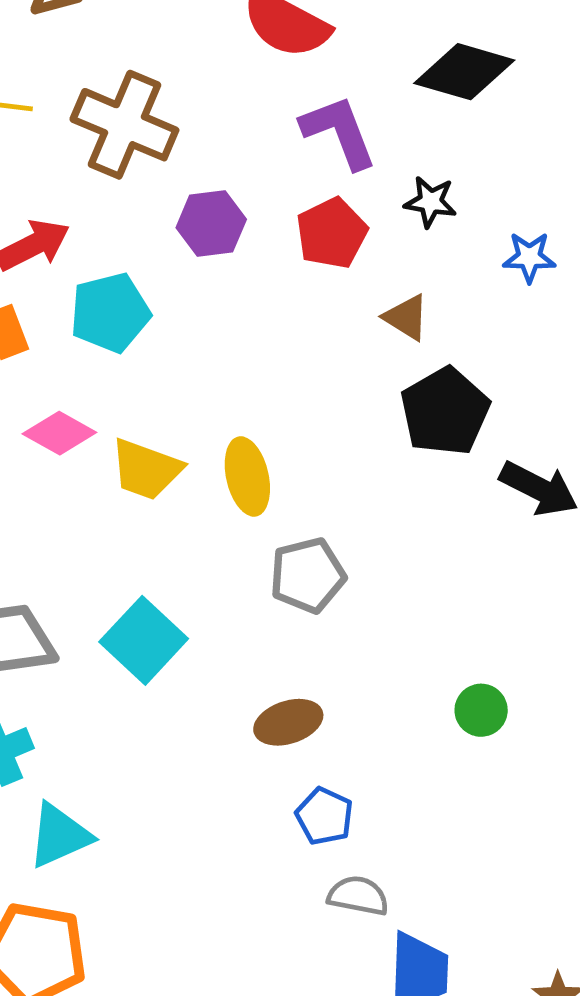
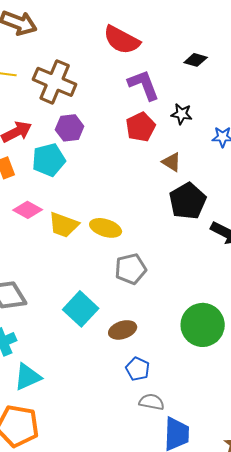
black diamond: (464, 72) -> (196, 60), size x0.6
purple hexagon: (211, 223) -> (70, 128), moved
yellow ellipse: (247, 476) -> (106, 228), turned -60
cyan square: (144, 640) -> (81, 309), moved
green circle: (481, 710) -> (203, 325), size x2.0

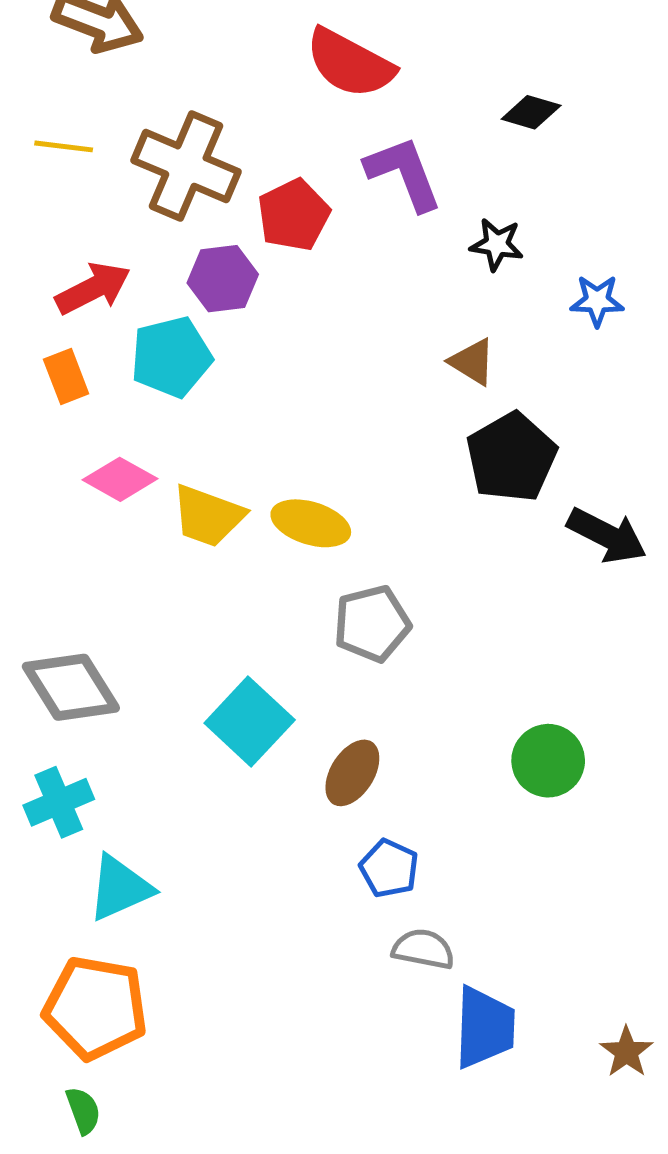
red pentagon: (141, 127) -> (294, 215), moved
green circle: (203, 325) -> (548, 761), size x0.7
brown ellipse: (123, 330) -> (352, 773), turned -40

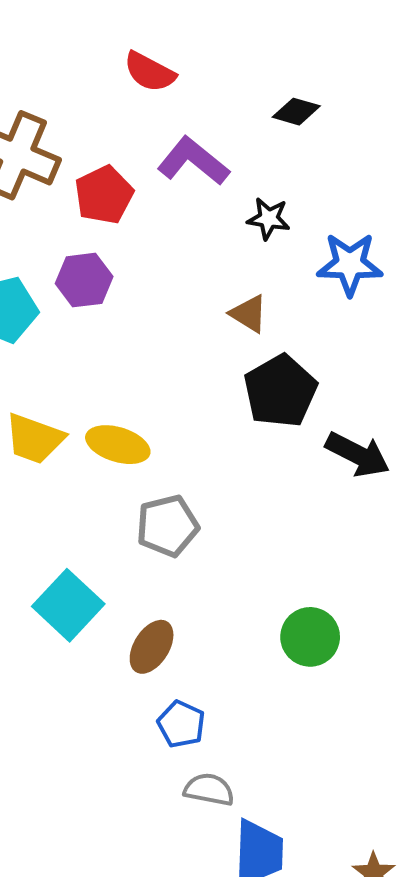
red semicircle: (350, 63) -> (150, 72), size x0.7
purple L-shape: (404, 173) -> (193, 161), turned -30
purple hexagon: (223, 279) -> (84, 280), moved
blue star: (597, 301) -> (350, 264), size x1.5

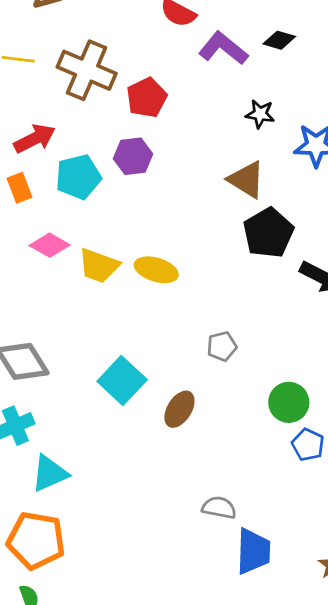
purple L-shape: (193, 161) -> (223, 48), moved
brown triangle: (249, 314) -> (246, 180), size x1.4
gray pentagon: (167, 526) -> (222, 346), moved, size x0.7
blue pentagon: (181, 724) -> (308, 445), moved

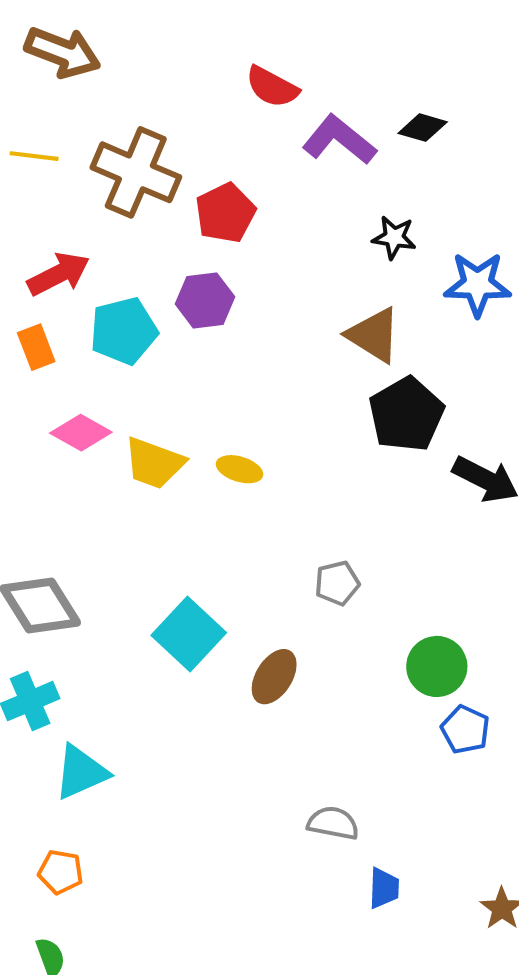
yellow ellipse: (156, 270) -> (240, 469), size x0.7
orange pentagon: (36, 540) -> (61, 872), size x0.5
blue trapezoid: (253, 551) -> (384, 888), size x0.6

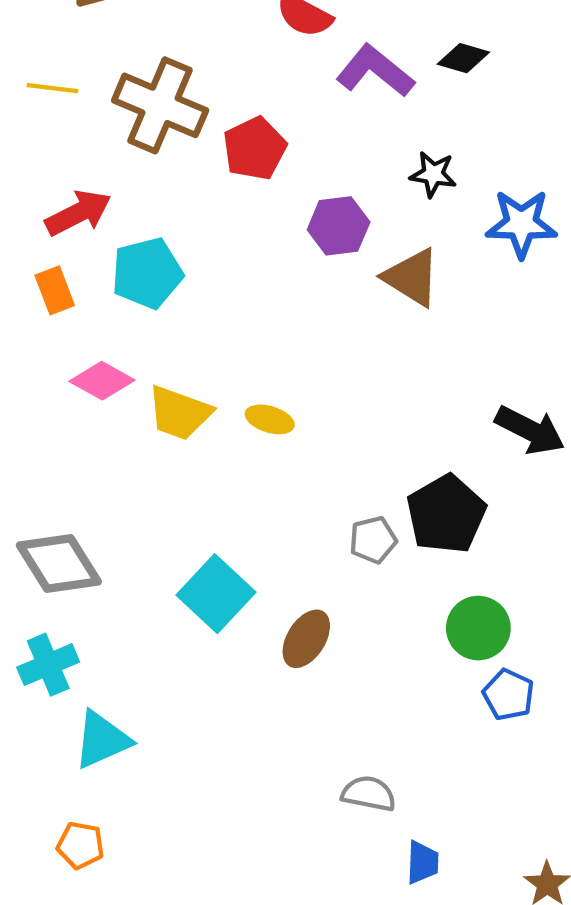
purple hexagon: (205, 300) -> (339, 226), moved
black pentagon: (406, 414) -> (446, 514), moved

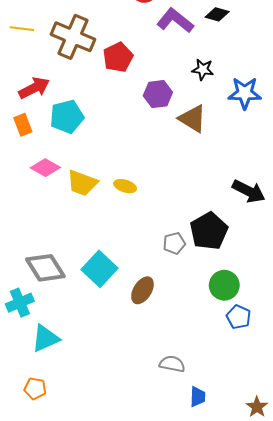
gray diamond: (59, 564) -> (45, 268), moved

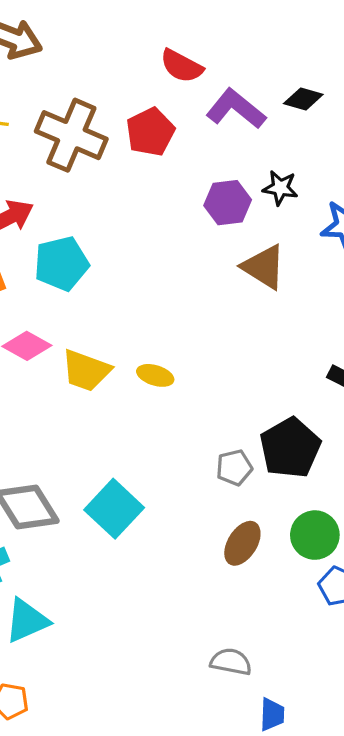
red pentagon: (118, 57) -> (150, 132), moved
purple hexagon: (158, 94) -> (228, 203), moved
brown ellipse: (142, 290) -> (242, 543), moved

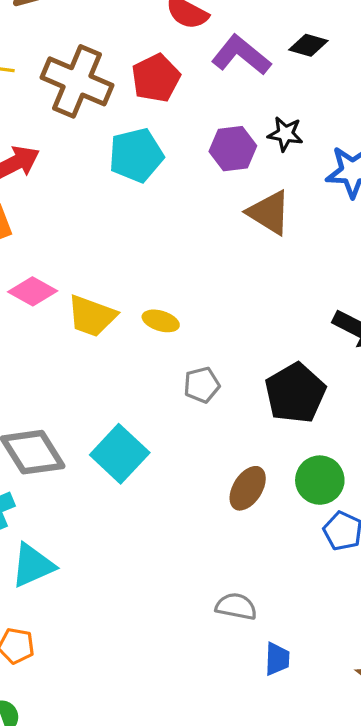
cyan pentagon: (61, 264) -> (136, 155), moved
gray pentagon: (234, 468) -> (202, 385), moved

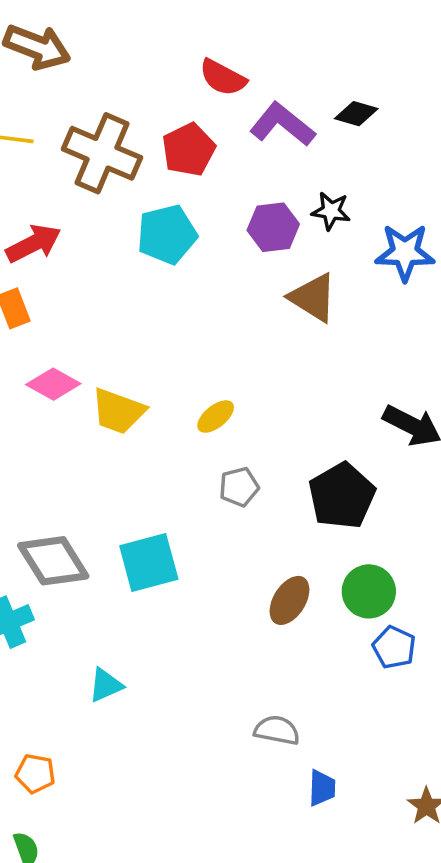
yellow ellipse: (161, 321) -> (216, 417), moved, turned -56
cyan square: (120, 454) -> (149, 563), turned 32
cyan triangle: (33, 565) -> (106, 685), moved, size x0.7

